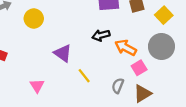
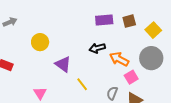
yellow circle: (34, 18) -> (40, 42), moved

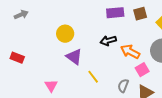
yellow circle: (40, 42) -> (65, 34), moved

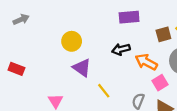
brown square: (140, 14) -> (163, 34), moved

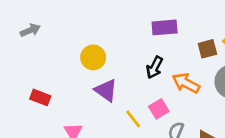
black arrow: (121, 49) -> (155, 67), turned -48
red rectangle: (16, 69) -> (40, 97), moved
pink square: (160, 83) -> (159, 109), moved

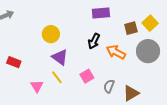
pink square: (159, 109) -> (87, 76), moved
yellow line: (133, 119) -> (57, 77), moved

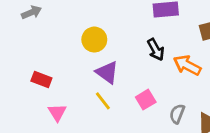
black arrow: (94, 41) -> (156, 50), turned -56
pink triangle: (37, 86) -> (57, 112), moved

